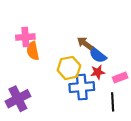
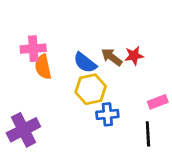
blue semicircle: (98, 55) -> (85, 63), moved
red star: (98, 72) -> (134, 56), moved
blue cross: (82, 87) -> (107, 114), size x0.7

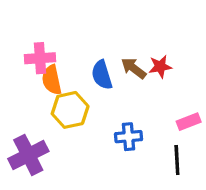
blue semicircle: (85, 63) -> (102, 75), turned 35
yellow hexagon: (91, 89) -> (70, 110), moved

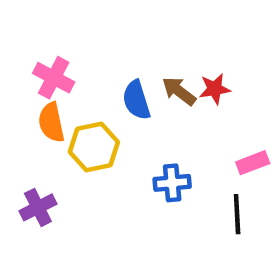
pink cross: (40, 58) -> (54, 78), turned 32
orange semicircle: (52, 80) -> (51, 122), moved
purple cross: (28, 155) -> (38, 207), size x0.7

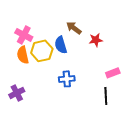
brown arrow: (179, 91) -> (74, 28), moved
yellow hexagon: (94, 147) -> (42, 51), moved
blue cross: (172, 183) -> (67, 79), moved

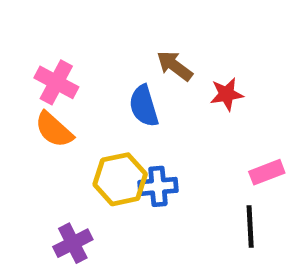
yellow hexagon: (42, 51) -> (120, 179), moved
orange semicircle: (23, 55) -> (54, 130), turned -36
purple cross: (17, 93) -> (73, 243), moved

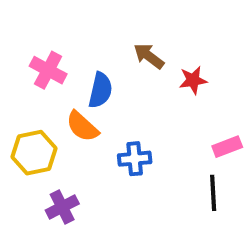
blue semicircle: (144, 106) -> (100, 90), moved, turned -150
orange semicircle: (54, 130) -> (82, 126), moved
yellow hexagon: (120, 179) -> (34, 153), moved

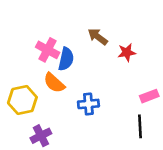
pink cross: (48, 70) -> (48, 50), moved

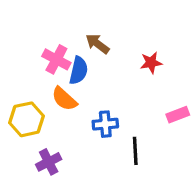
brown arrow: (98, 37) -> (97, 44), moved
black line: (140, 126) -> (135, 151), moved

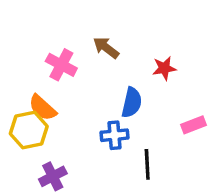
blue semicircle: (79, 71) -> (132, 103), moved
orange semicircle: (64, 99) -> (42, 108), moved

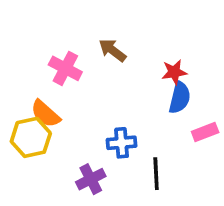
blue semicircle: (132, 103) -> (180, 97), moved
purple cross: (53, 176) -> (91, 179), moved

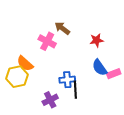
pink cross: (65, 68) -> (47, 41), moved
blue semicircle: (180, 97) -> (100, 68), moved, turned 132
black line: (156, 174) -> (75, 90), moved

